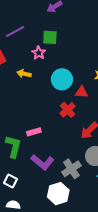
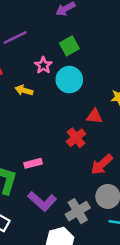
green square: (50, 37) -> (69, 46), moved, turned -35
cyan circle: (62, 79) -> (69, 80), moved

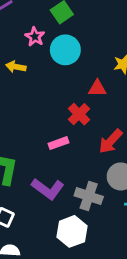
pink rectangle: (33, 163) -> (58, 143), moved
gray cross: (78, 211) -> (89, 196), turned -35

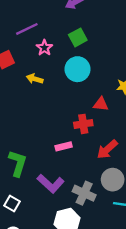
pink star: (35, 37) -> (44, 48), moved
red cross: (79, 114) -> (83, 124), turned 30

